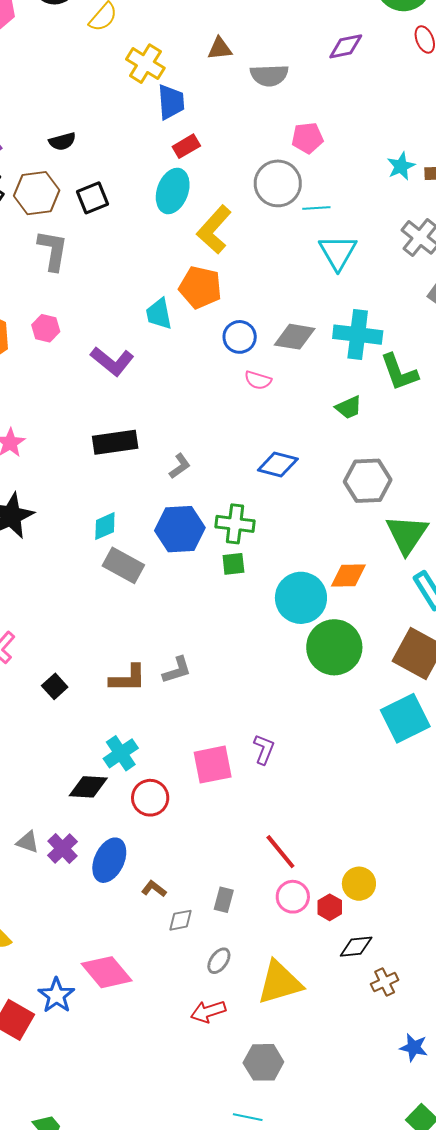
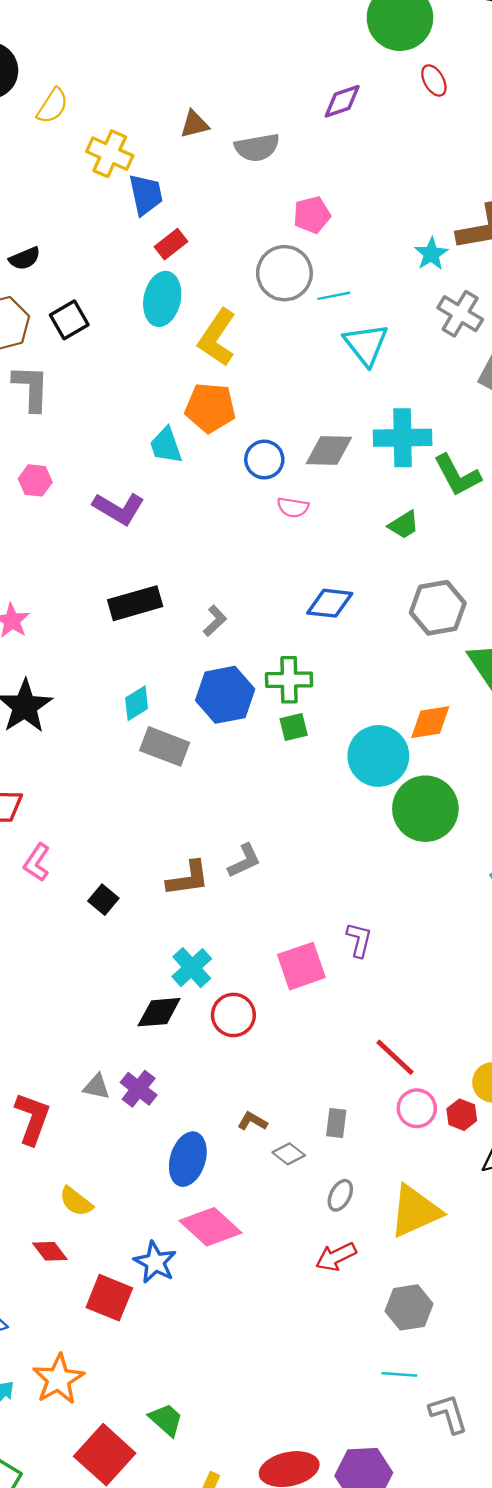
cyan star: (401, 166) -> (431, 254), moved
blue ellipse: (109, 860) -> (188, 1159), moved
gray diamond: (180, 920) -> (289, 1154), turned 56

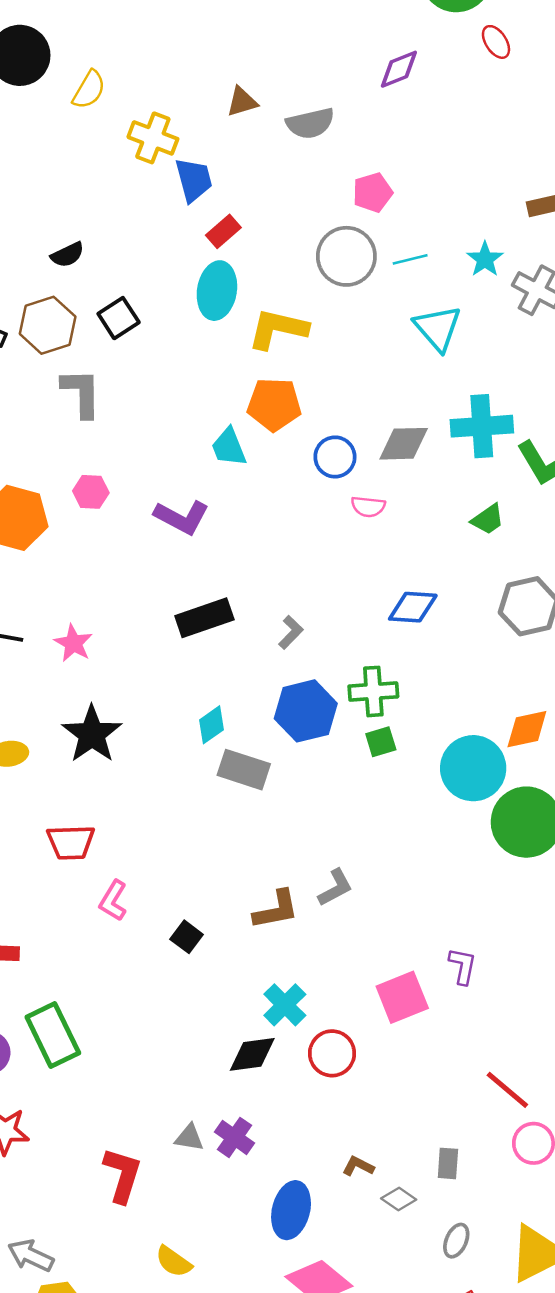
cyan star: (431, 254) -> (485, 259), moved
cyan line: (334, 296) -> (410, 259), moved
yellow L-shape: (217, 338) -> (278, 329), turned 72

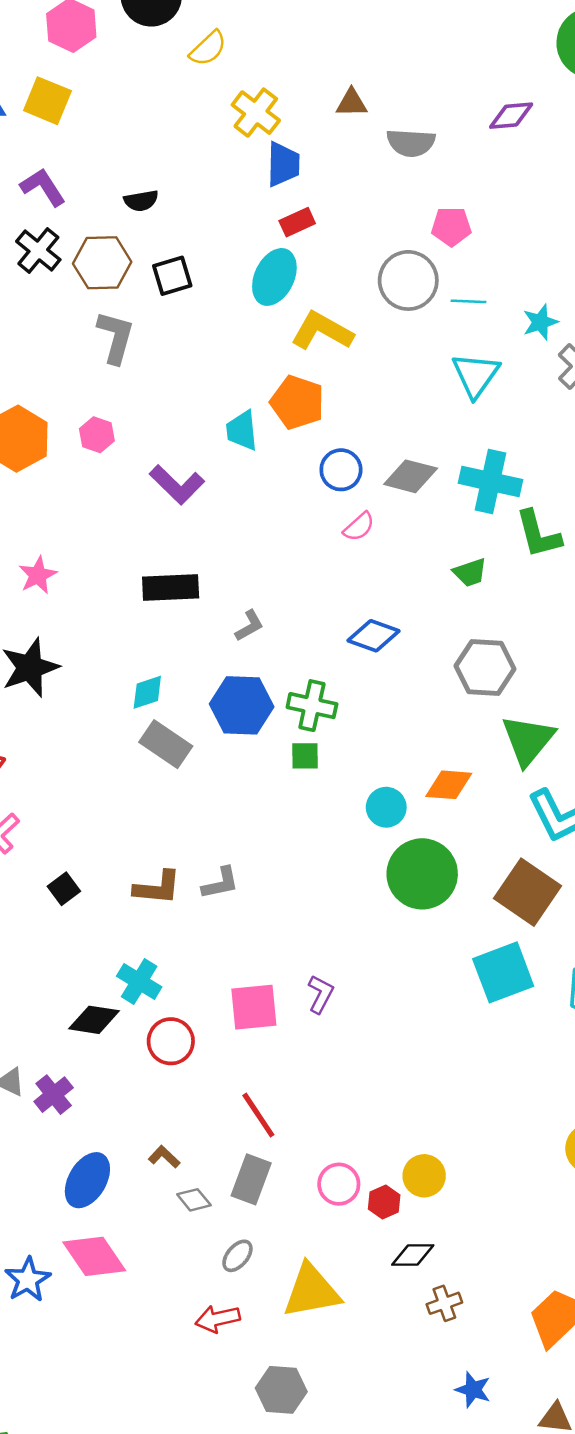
pink semicircle: (368, 507) -> (359, 527), turned -64
cyan circle: (473, 768) -> (386, 807), size x0.6
cyan cross: (285, 1005) -> (139, 981), turned -30
red line: (507, 1090) -> (258, 1115), moved
gray rectangle: (448, 1163) -> (251, 1179), size x1.5

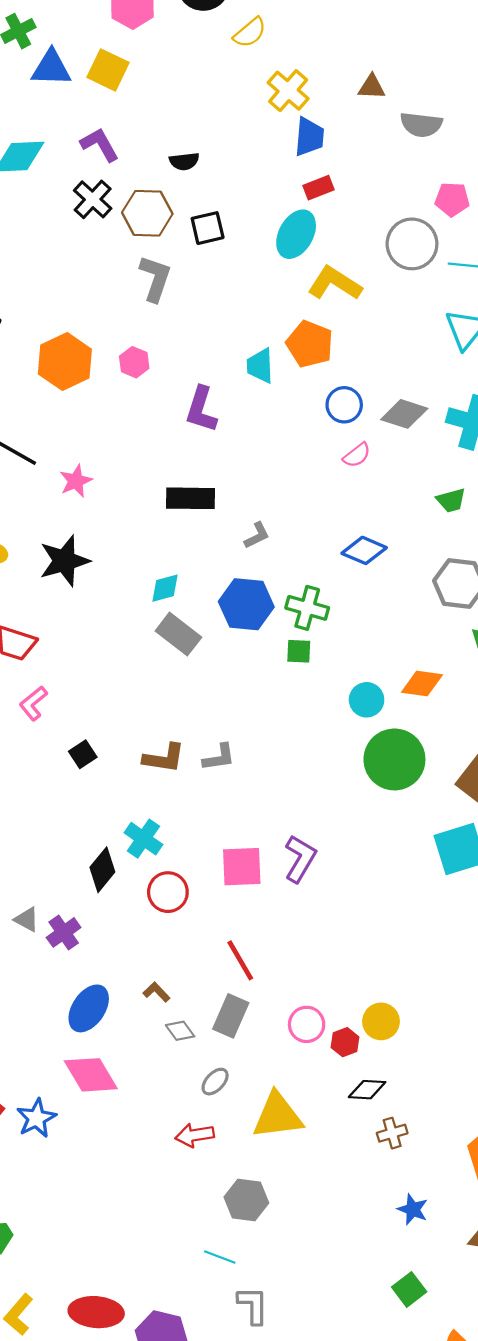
purple L-shape: (177, 485) -> (201, 409), turned 60
purple L-shape: (321, 994) -> (300, 859), size x1.4
black diamond: (94, 1020) -> (102, 870), turned -63
blue star: (28, 1280) -> (36, 1118), moved

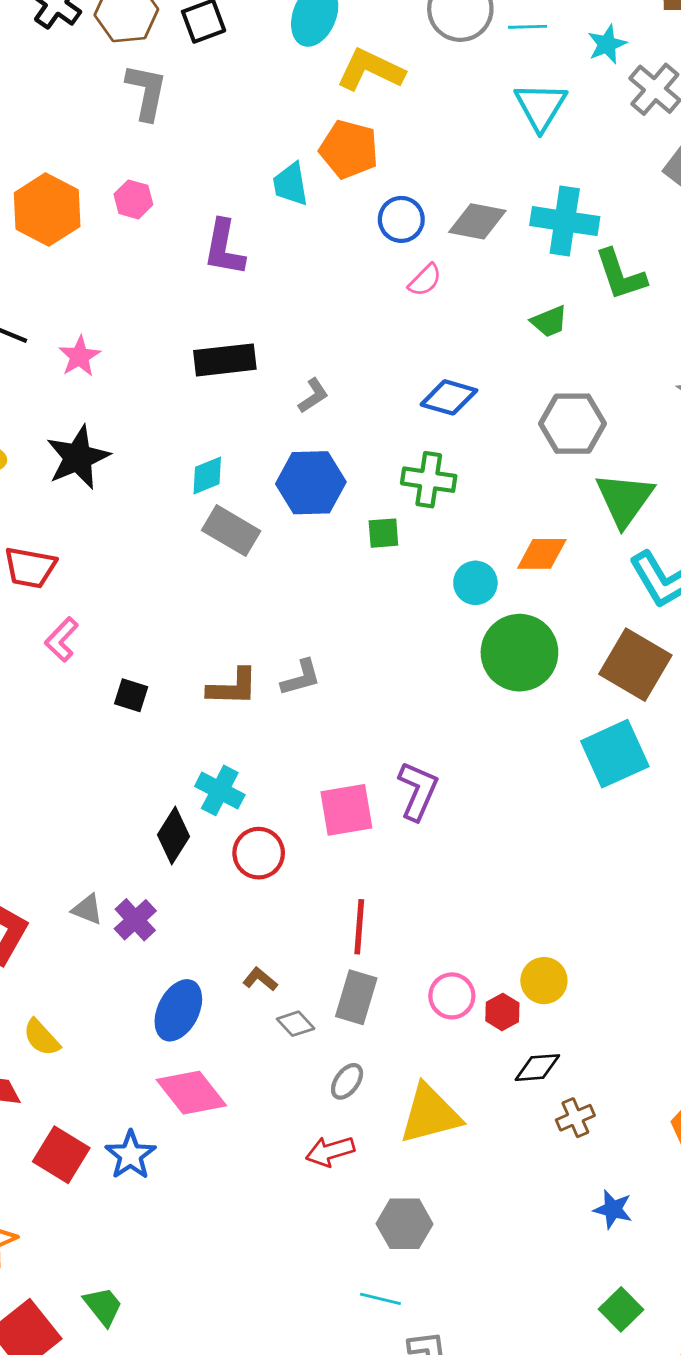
green cross: (307, 608) -> (429, 480), moved
black square: (83, 754) -> (131, 695), turned -32
red line: (240, 960) -> (359, 927), turned 42

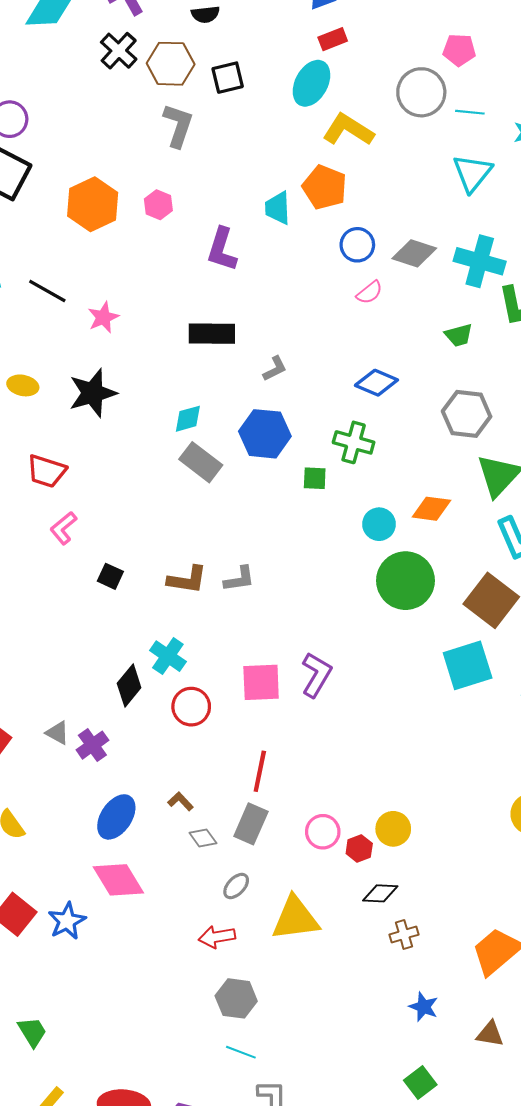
gray hexagon: (405, 1224) -> (236, 998), moved

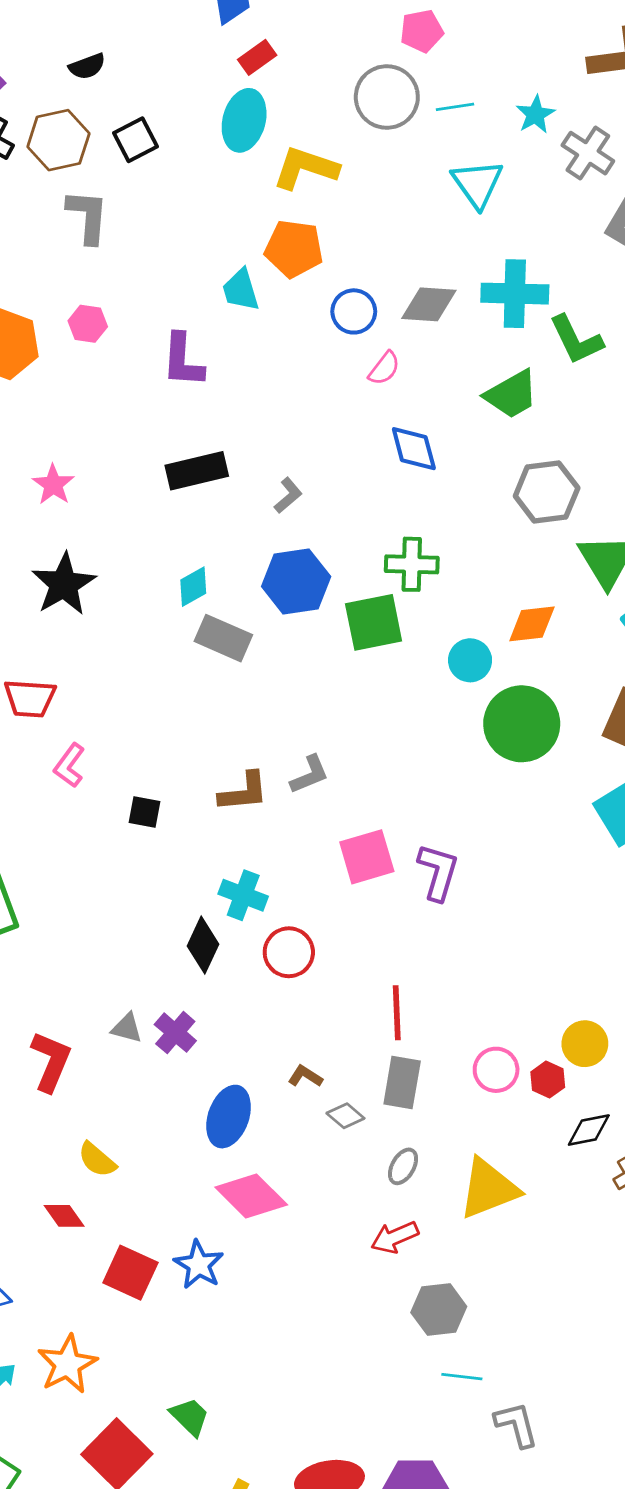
green trapezoid: (459, 335) -> (512, 394), size x1.5
blue diamond: (376, 383) -> (414, 449), moved, turned 66
green square: (315, 478) -> (374, 622), size x1.8
pink square: (261, 682) -> (367, 857), moved

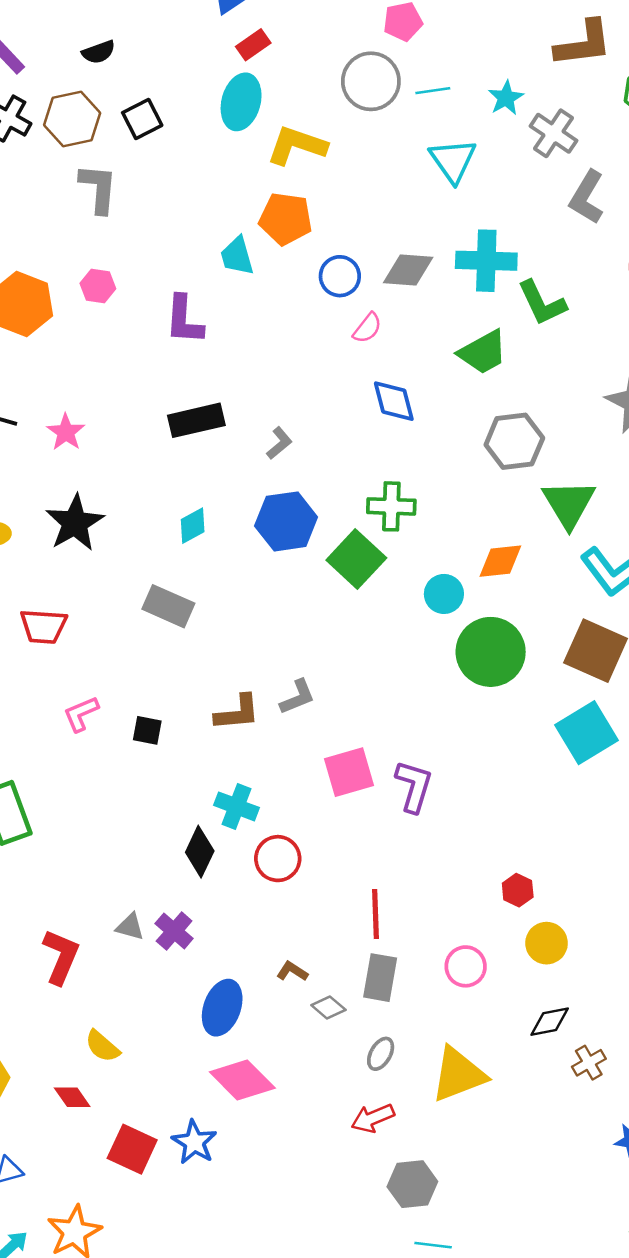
green square: (374, 622) -> (356, 559), turned -36
gray rectangle: (223, 638) -> (168, 606), moved
pink L-shape: (69, 765) -> (81, 714), moved, turned 30
red hexagon: (548, 1080) -> (518, 890), moved

